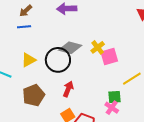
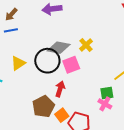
pink square: (109, 56) -> (71, 65), moved
brown pentagon: (34, 95) -> (43, 107), moved

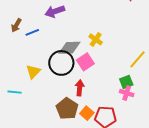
blue line: (11, 30) -> (32, 32), moved

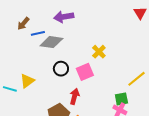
gray diamond: (70, 48) -> (51, 42), moved
black circle: (61, 63) -> (61, 69), size x0.6
yellow triangle: (33, 72) -> (27, 81), moved

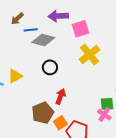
yellow cross: (99, 52) -> (90, 55), size x1.5
pink square: (85, 72) -> (80, 29), moved

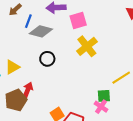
blue line: (31, 30) -> (28, 21), turned -64
red arrow: (61, 96) -> (28, 90), moved
brown pentagon: (43, 113) -> (16, 100), moved

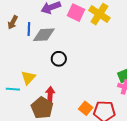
pink square: (78, 21) -> (76, 13), turned -30
yellow cross: (87, 46) -> (99, 14), moved

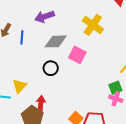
pink square: (76, 13) -> (77, 55), moved
gray diamond: (44, 35) -> (56, 41), moved

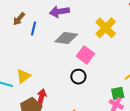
black circle: (51, 68) -> (78, 77), moved

